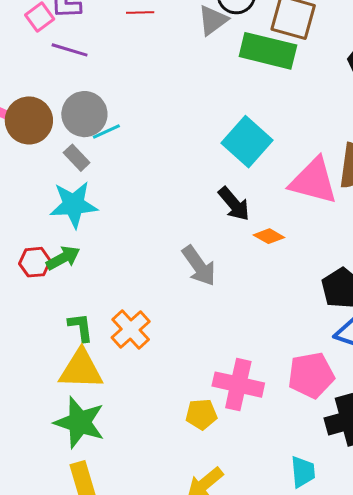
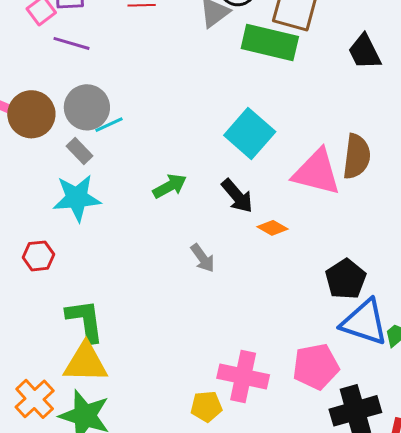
green arrow: (63, 258) -> (170, 186), moved
gray arrow: (199, 266) -> (203, 258), size x0.7
green L-shape: (81, 327) -> (85, 321), size x1.5
orange cross: (131, 329) -> (35, 399), moved

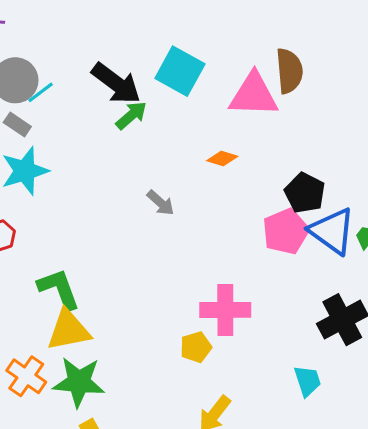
green arrow: (170, 186) -> (131, 115), moved
black arrow: (237, 196) -> (116, 83), moved, size x1.4
blue triangle: (364, 322) -> (332, 231), turned 30
pink pentagon: (316, 367) -> (286, 231), moved

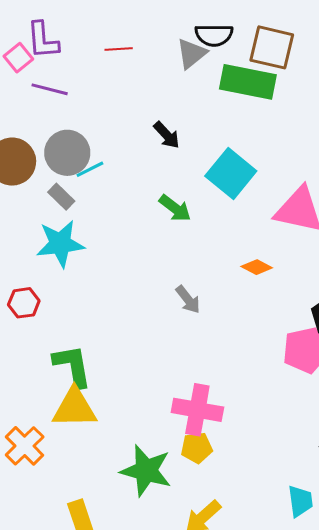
black arrow: (116, 83) -> (167, 135), moved, size x0.6
green arrow: (131, 115) -> (175, 208), turned 68
pink cross: (225, 310) -> (197, 410), moved
green star: (79, 382) -> (146, 471), moved

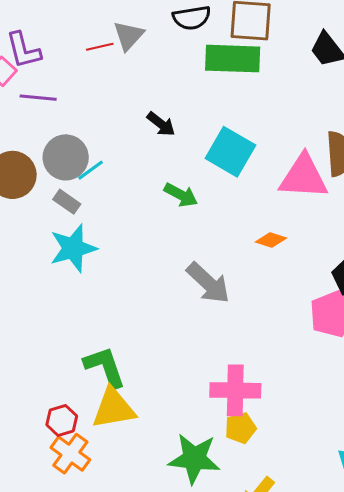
gray triangle: (192, 54) -> (128, 36), moved
gray arrow: (188, 300) -> (208, 283), size x1.6
red hexagon: (24, 303) -> (62, 420), moved

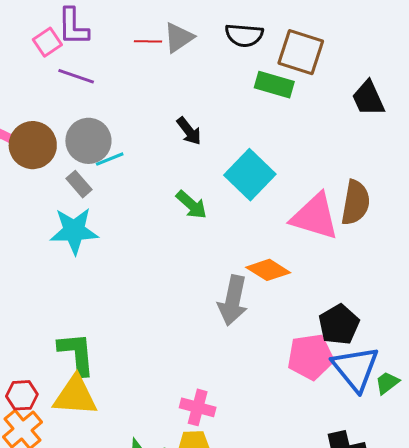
green rectangle: (233, 59) -> (274, 85), size x0.7
orange diamond: (271, 240) -> (268, 270), size x1.4
gray arrow: (208, 283) -> (233, 300), moved, turned 45
pink cross: (235, 390) -> (198, 407), size x0.7

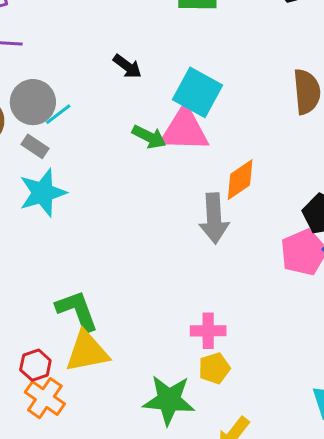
pink triangle: (315, 216) -> (184, 130), moved
orange diamond: (268, 270) -> (240, 180), turned -51

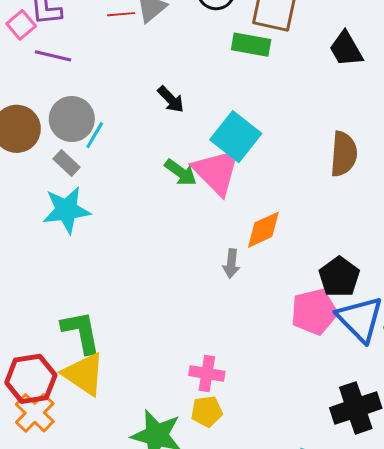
cyan line: (58, 114) -> (95, 135), turned -32
pink triangle: (184, 130) -> (217, 172), turned 34
gray arrow: (214, 218) -> (231, 264), size x0.6
yellow triangle: (87, 352) -> (84, 374), turned 36
red hexagon: (35, 365) -> (31, 379), size x1.6

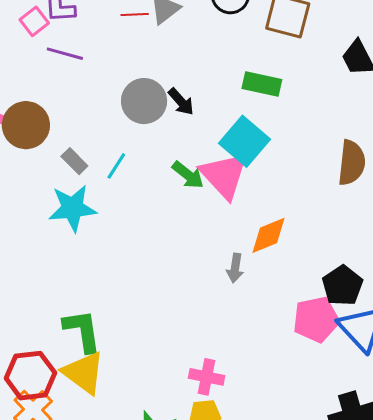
green rectangle: (251, 45) -> (262, 84), moved
gray circle: (72, 119) -> (144, 101), moved
cyan line: (95, 135) -> (116, 166), moved

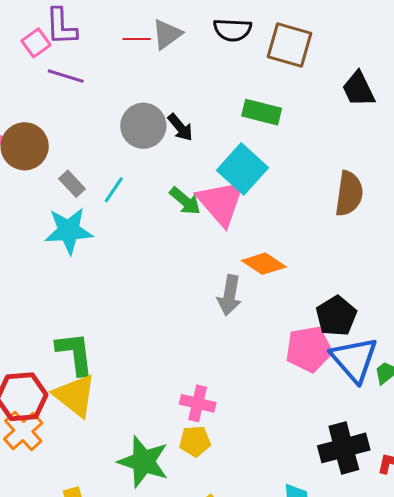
orange diamond: (268, 235) -> (264, 264), turned 54
gray arrow: (235, 268) -> (229, 295), size x1.4

